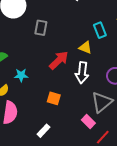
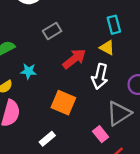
gray rectangle: (41, 28) -> (52, 31), moved, turned 42
cyan rectangle: (100, 30) -> (114, 25), moved
orange square: (54, 98) -> (63, 103), size x1.5

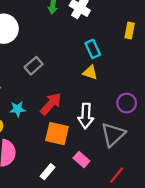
red arrow: (74, 59) -> (51, 104), moved
white arrow: (100, 76) -> (86, 116), moved
pink rectangle: (101, 134) -> (81, 159), moved

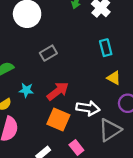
yellow triangle: (90, 72) -> (114, 78), moved
white arrow: (86, 116) -> (88, 108), turned -95

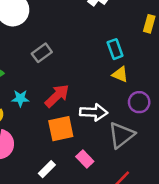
cyan rectangle: (106, 48) -> (115, 49), moved
orange square: (58, 120) -> (61, 129), turned -30

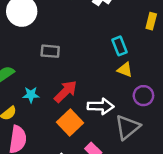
gray rectangle: (42, 53) -> (50, 51), turned 42
orange square: (61, 129) -> (70, 123), turned -30

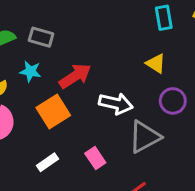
cyan rectangle: (120, 46) -> (164, 18), moved
gray rectangle: (50, 51) -> (41, 37), moved
orange square: (70, 123) -> (53, 111), moved

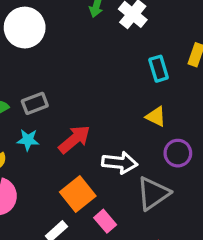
gray rectangle: (41, 37) -> (35, 103), turned -30
orange square: (53, 111) -> (78, 194), moved

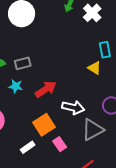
yellow triangle: (156, 117) -> (94, 68), moved

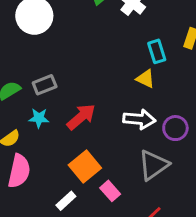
white arrow: (73, 108) -> (139, 119), moved

